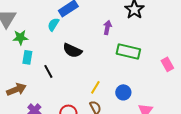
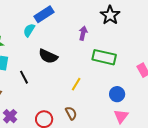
yellow line: (95, 87) -> (76, 84), moved
blue circle: (123, 92) -> (117, 94), moved

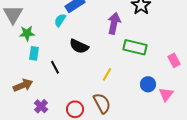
purple arrow: (83, 33) -> (114, 23), size x1.5
brown semicircle: (71, 113) -> (102, 103), size x1.5
pink triangle: (121, 116) -> (166, 94), moved

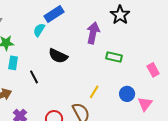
green rectangle: (135, 47) -> (114, 57), size x0.7
yellow line: (107, 74) -> (94, 92), moved

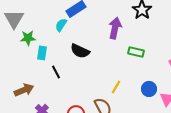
cyan rectangle: (13, 63) -> (42, 53), moved

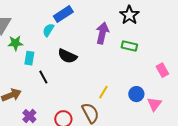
green rectangle: (136, 52) -> (129, 46), moved

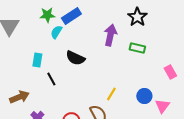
green star: (15, 43) -> (47, 15), moved

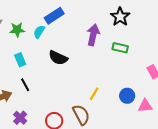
green star: (47, 15) -> (17, 30), moved
cyan rectangle: (37, 60) -> (20, 60), turned -32
black line: (51, 79) -> (25, 85), moved
pink triangle: (162, 106) -> (145, 106), turned 49

